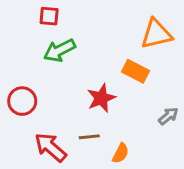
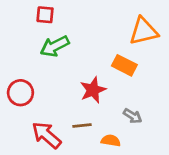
gray arrow: (168, 116) -> (133, 116), moved, turned 72
orange semicircle: (121, 153) -> (111, 141), turned -108

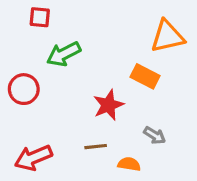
red square: (45, 15) -> (40, 17), moved
red circle: (20, 93) -> (24, 89), moved
red arrow: (46, 135) -> (33, 158), moved, turned -64

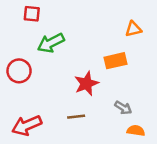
orange triangle: (167, 36) -> (133, 29), size x0.6
orange rectangle: (145, 76) -> (116, 61), turned -40
orange semicircle: (129, 164) -> (136, 131), moved

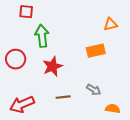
green arrow: (51, 43) -> (42, 36), turned 110
red star: (86, 84) -> (53, 66), moved
gray arrow: (123, 108) -> (94, 90), moved

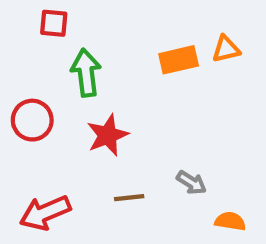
orange rectangle: (96, 51) -> (179, 60), moved

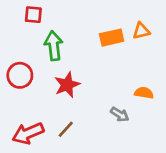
brown line: (129, 198) -> (66, 129), moved, turned -42
orange semicircle: (230, 221) -> (144, 93), moved

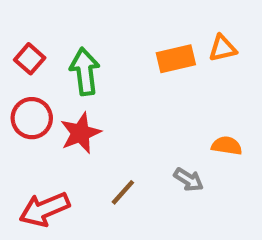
red square: (33, 15) -> (30, 59), moved, turned 36
red star: (67, 85) -> (80, 133), moved
brown line: (66, 129) -> (123, 192), moved

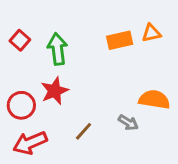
red circle: (32, 118) -> (21, 105), moved
orange semicircle: (227, 146) -> (154, 100), size x1.5

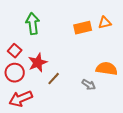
red square: (20, 40) -> (15, 51), moved
green arrow: (57, 49) -> (33, 24), moved
brown line: (83, 131) -> (54, 79), moved

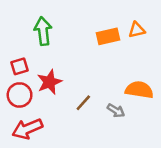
red square: (15, 51) -> (20, 66), turned 32
brown line: (54, 79) -> (83, 103), moved

